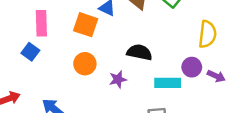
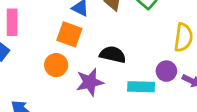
orange square: (86, 25) -> (69, 34), moved
purple star: (118, 79) -> (90, 82), size x1.5

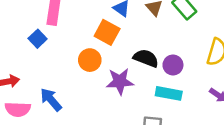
purple circle: (166, 71) -> (173, 65), moved

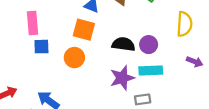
blue square: (38, 39) -> (41, 47), moved, turned -35
purple star: (120, 81) -> (122, 78), moved

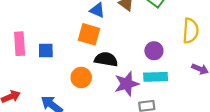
pink rectangle: (33, 23) -> (20, 44), moved
black semicircle: (123, 44) -> (106, 59), moved
orange circle: (74, 58) -> (81, 78), moved

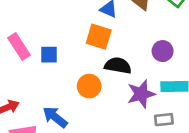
pink rectangle: (20, 44) -> (19, 46), turned -30
purple circle: (154, 51) -> (163, 51), moved

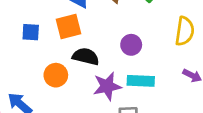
orange square: (99, 37) -> (68, 26), turned -35
blue square: (49, 55) -> (31, 32), moved

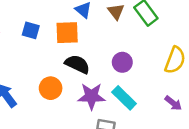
orange circle: (56, 75) -> (51, 88), moved
cyan rectangle: (141, 81) -> (124, 98), turned 30

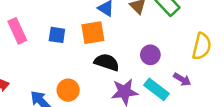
orange circle: (51, 88) -> (68, 90), moved
purple arrow: (173, 103) -> (182, 79), moved

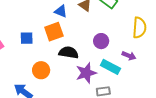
orange circle: (68, 90) -> (41, 70), moved

